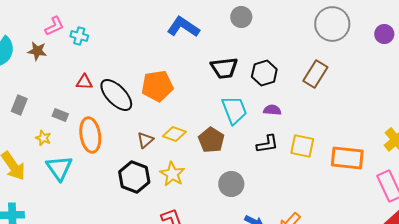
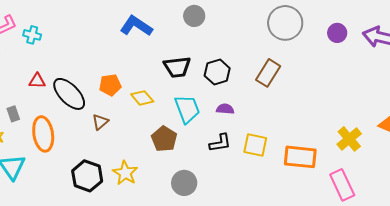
orange pentagon: (157, 86) -> (110, 85), size x0.7
gray rectangle: (60, 115) -> (13, 114), turned 49
yellow diamond: (174, 134) -> (142, 98), moved, turned 30
brown triangle: (145, 140) -> (100, 122), moved

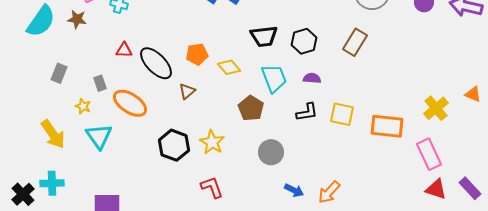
orange ellipse: (43, 134) -> (130, 103), turned -48

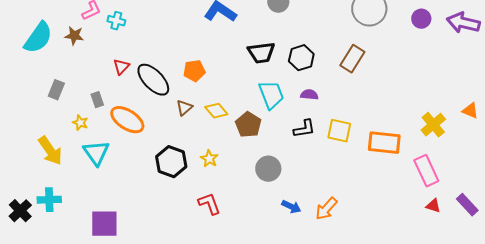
red triangle: (124, 50) -> (121, 67), turned -48
yellow diamond: (229, 67) -> (216, 111), moved
yellow star: (212, 142) -> (209, 159), size x0.7
red triangle: (436, 189) -> (433, 206), size x0.7

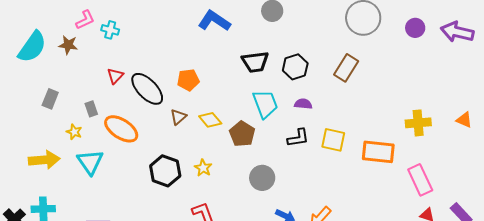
yellow cross: (433, 125) -> (418, 123), moved, turned 35
yellow arrow: (50, 151) -> (44, 160), turned -60

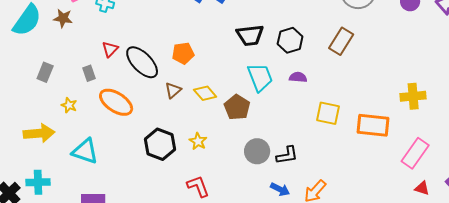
gray rectangle: (91, 109) -> (89, 73), moved
black L-shape: (298, 138) -> (287, 155), moved
cyan triangle: (90, 162) -> (85, 151), moved, turned -36
pink rectangle: (420, 180) -> (415, 153), turned 60

